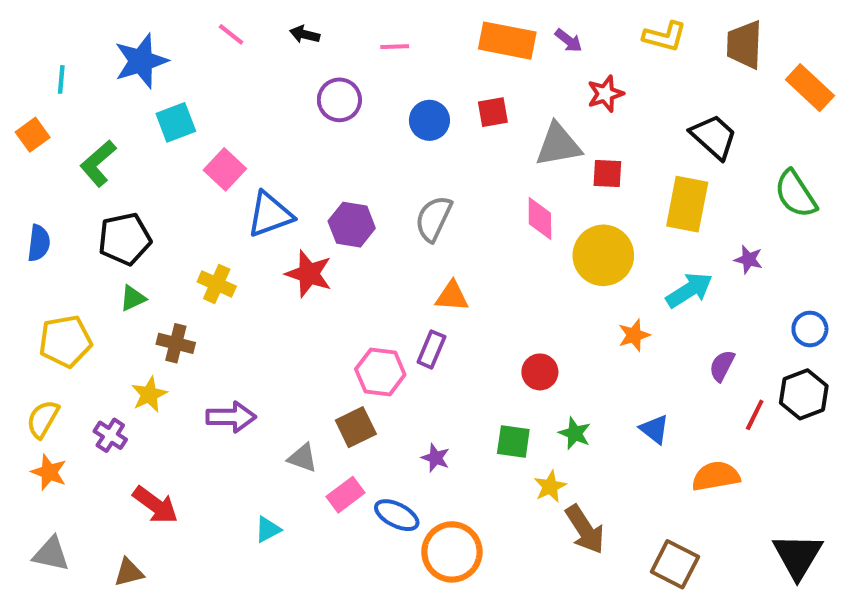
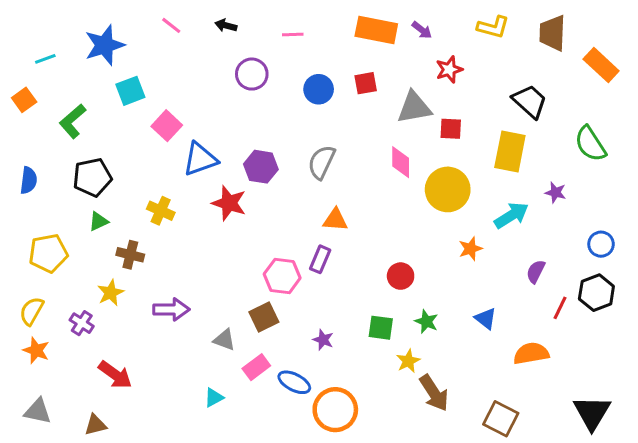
cyan line: (61, 79) -> (45, 59), turned 65
cyan triangle: (268, 529) -> (214, 397), moved

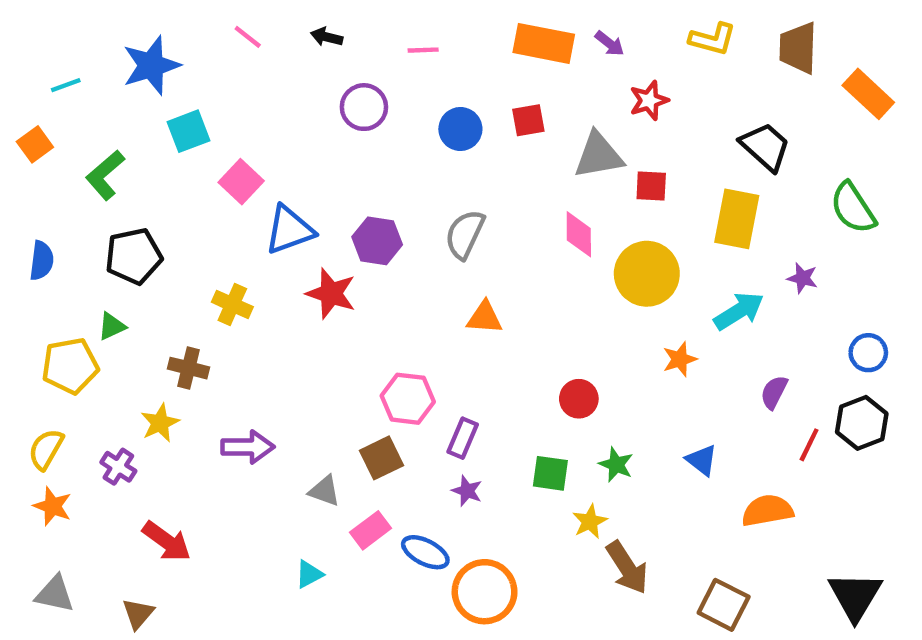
green triangle: (98, 221) -> (112, 326), moved
purple rectangle: (320, 259) -> (463, 438), moved
brown triangle: (95, 425) -> (138, 614), turned -35

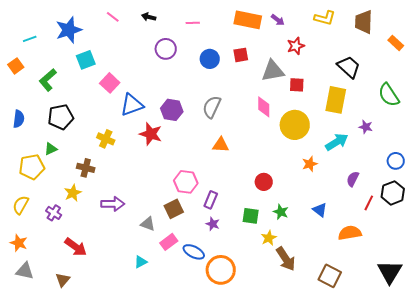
orange rectangle: (868, 94) -> (396, 43), size x0.7
orange star: (53, 506) -> (19, 243), moved

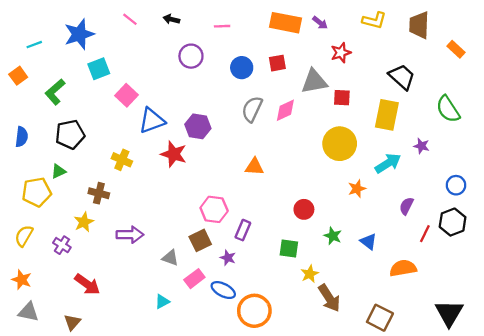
gray semicircle: (212, 107) -> (252, 109), moved
pink diamond: (264, 107) -> (285, 110), moved, turned 65
green star: (281, 212) -> (333, 236), moved
purple star: (213, 224) -> (228, 258), moved

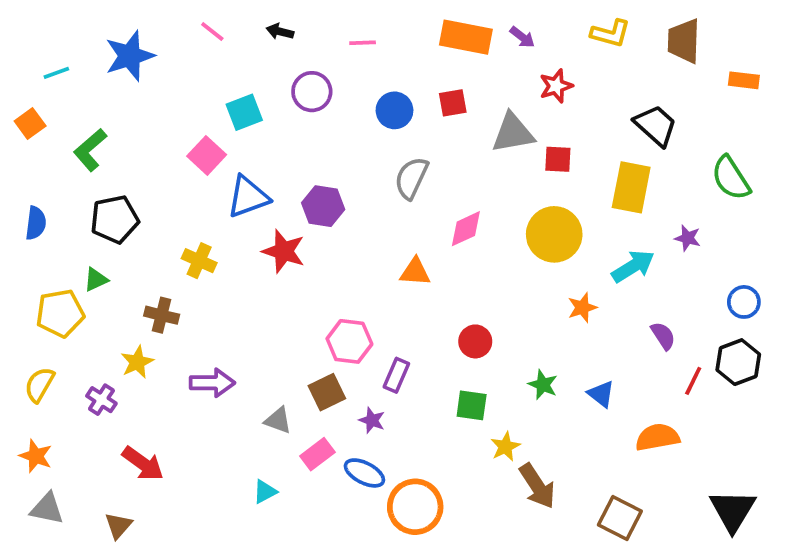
orange rectangle: (456, 49) -> (744, 80), turned -36
cyan square: (99, 69) -> (244, 112), moved
pink diamond: (285, 110) -> (466, 229), moved
purple semicircle: (406, 206) -> (663, 336), turned 120
red circle: (304, 209) -> (475, 341), moved

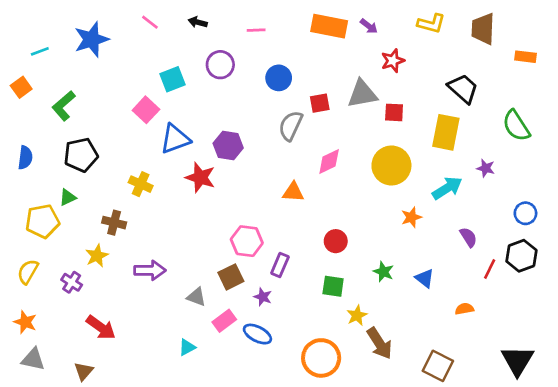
red square: (453, 103) -> (320, 103), moved
orange semicircle: (657, 437) -> (464, 309), size x0.6
orange circle: (415, 507) -> (321, 358), moved

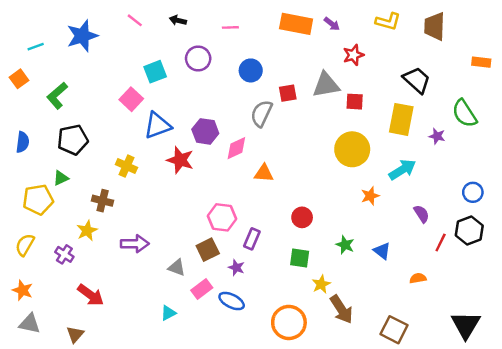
orange rectangle: (525, 57) -> (481, 62), moved
pink diamond: (329, 162) -> (236, 148), moved
purple star: (486, 168) -> (437, 136), moved

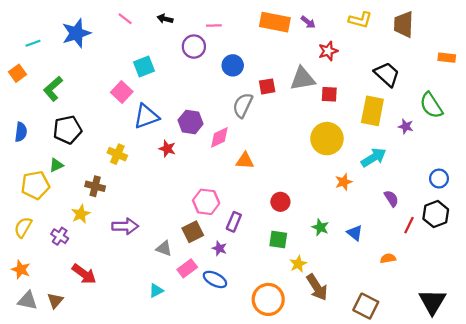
purple circle: (198, 59) -> (194, 47), moved
red star: (180, 160) -> (167, 149), size x0.7
brown triangle: (75, 334) -> (55, 301), moved

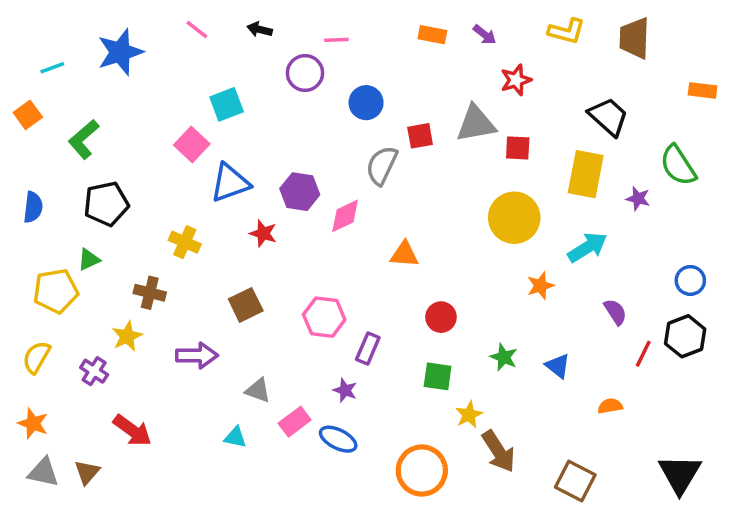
orange rectangle: (275, 22) -> (432, 35), size x0.6
orange triangle: (245, 161) -> (404, 254), moved
brown square: (193, 232) -> (246, 305), moved
cyan triangle: (156, 291) -> (235, 437), moved, turned 40

